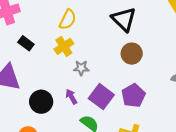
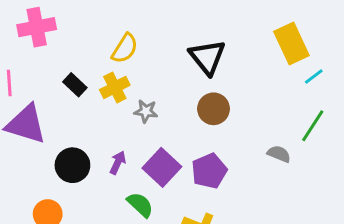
black rectangle: (26, 43) -> (75, 85), moved
gray star: (81, 68) -> (146, 111), moved
purple arrow: (71, 97) -> (118, 163), turned 49

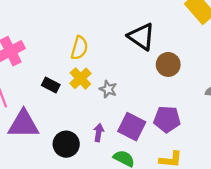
brown circle: (214, 109) -> (168, 64), moved
gray star: (146, 111) -> (108, 89), turned 30
purple pentagon: (209, 171) -> (167, 119), turned -30

